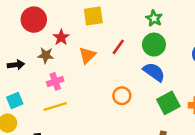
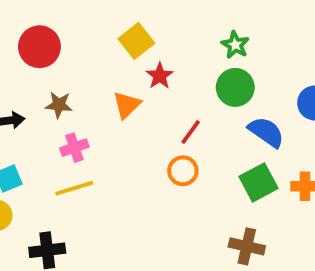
yellow square: (93, 16) -> (136, 41), turned -30
red star: (61, 37) -> (160, 76), moved
red line: (118, 47) -> (191, 132), moved
blue semicircle: (154, 72) -> (266, 132), moved

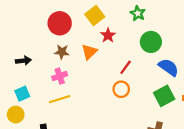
green star: (235, 45) -> (138, 13), moved
red circle: (39, 47) -> (60, 23), moved
brown star: (59, 105) -> (62, 52), moved

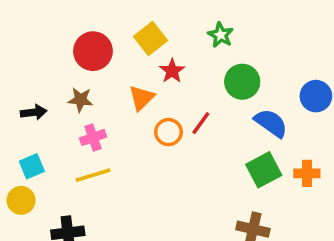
brown star: (62, 52) -> (80, 100), moved
orange circle: (121, 89) -> (168, 132), moved

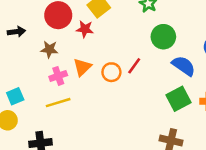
red star: (172, 71) -> (85, 29), moved, turned -30
orange triangle: (142, 98) -> (82, 67), moved
black arrow: (34, 112) -> (16, 32), moved

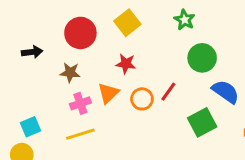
red star: (85, 29) -> (126, 64), moved
green square: (179, 99) -> (202, 122), moved

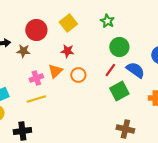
brown star: (70, 73) -> (23, 51), moved
red line: (168, 92) -> (110, 70), moved

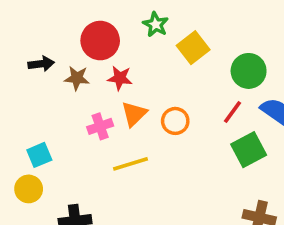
green star: (107, 21) -> (156, 24), moved
yellow square: (68, 23) -> (193, 48), moved
red star: (67, 51) -> (120, 78), moved
yellow line: (36, 99) -> (131, 164), moved

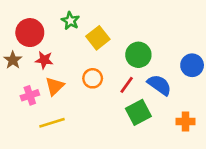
brown star: (77, 78) -> (13, 60), turned 30
orange circle: (175, 121) -> (93, 78), moved

